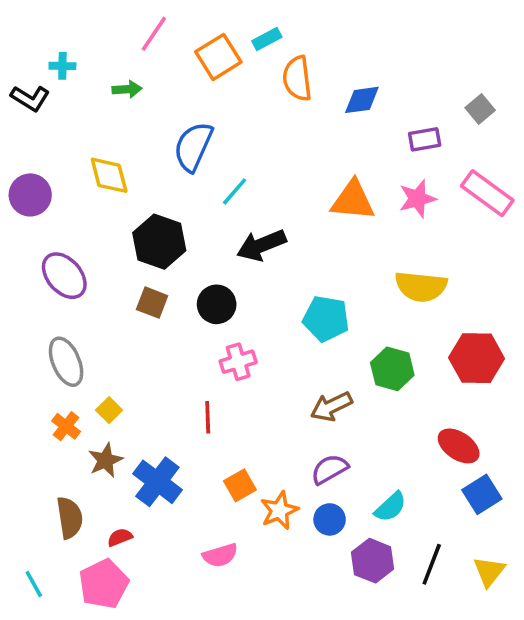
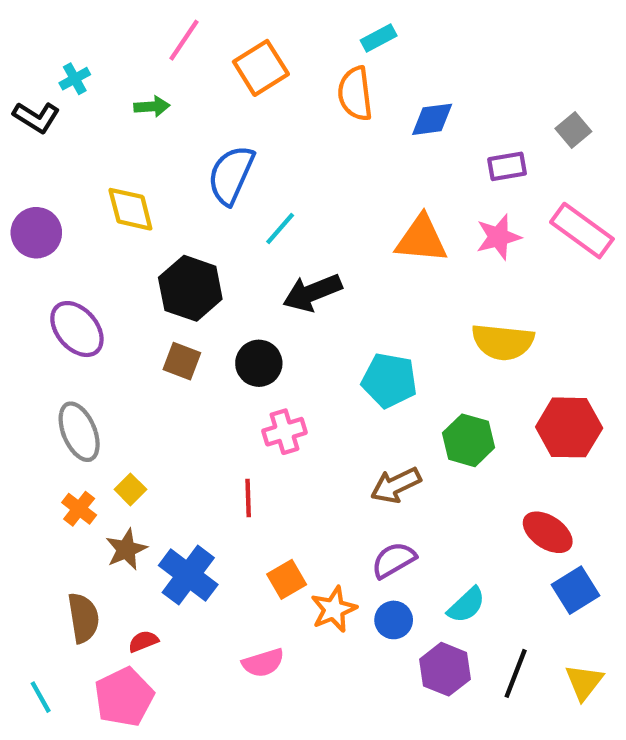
cyan rectangle: (267, 39) -> (379, 38), moved
cyan cross: (62, 66) -> (75, 79), turned -30

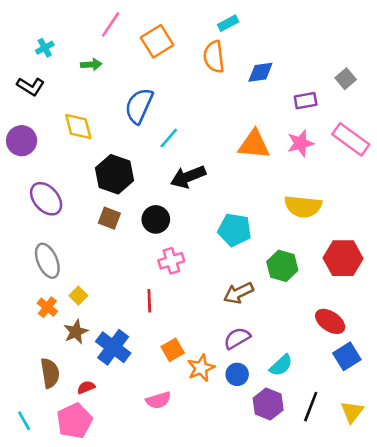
black L-shape: (36, 117) -> (31, 86), moved

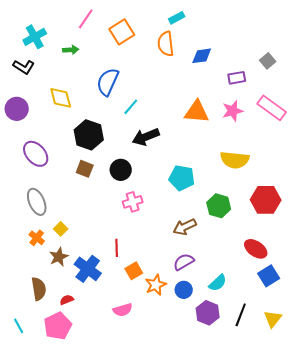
cyan cross: (45, 48) -> (35, 37), size x1.6
red line: (149, 301) -> (117, 248), moved

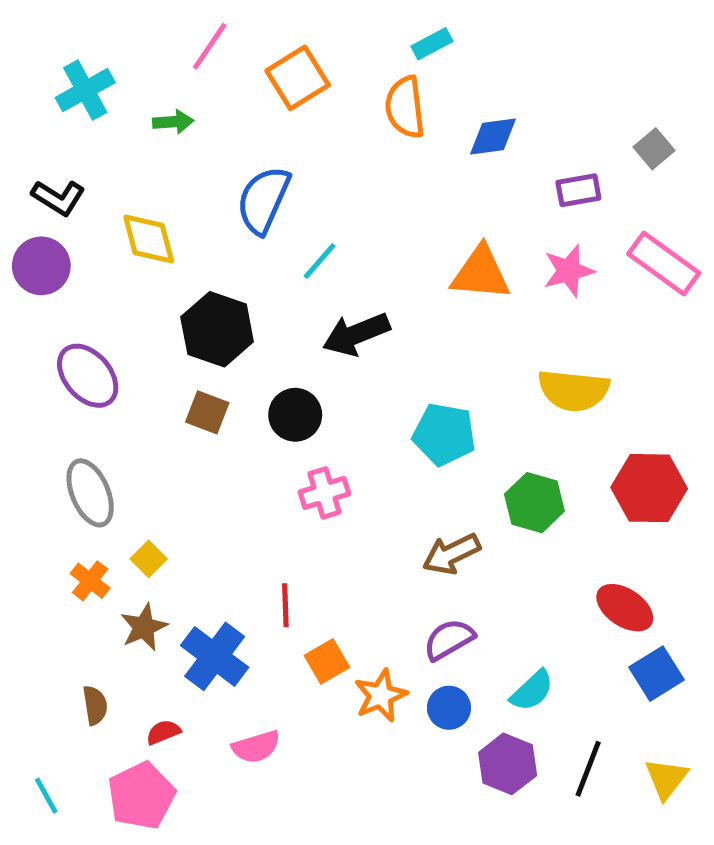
black L-shape: (24, 67) -> (58, 198), moved
brown semicircle: (39, 289) -> (95, 705), size x0.7
pink semicircle: (123, 310) -> (256, 747), moved

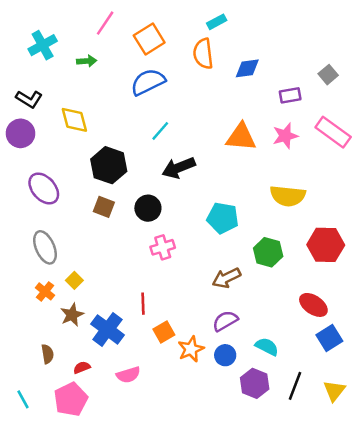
blue semicircle: (263, 200) -> (148, 82), moved, turned 40
cyan semicircle: (532, 691) -> (267, 347), turned -110

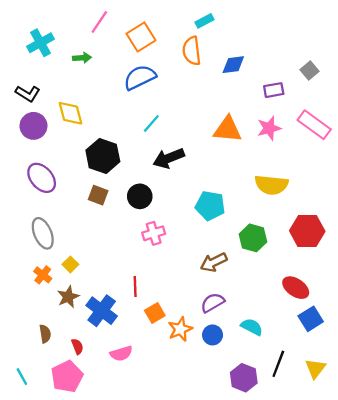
purple circle: (20, 133) -> (33, 126), moved
red semicircle: (82, 367) -> (77, 347), turned 91
purple hexagon: (255, 383) -> (244, 378), moved

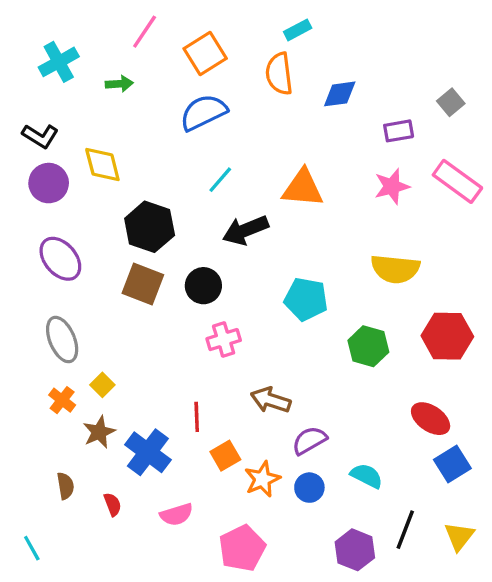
orange triangle: (228, 129) -> (303, 188), moved
brown square: (98, 195) -> (143, 284), size x1.4
brown arrow: (214, 262) -> (271, 400), moved, turned 44
pink pentagon: (67, 377) -> (242, 548), moved

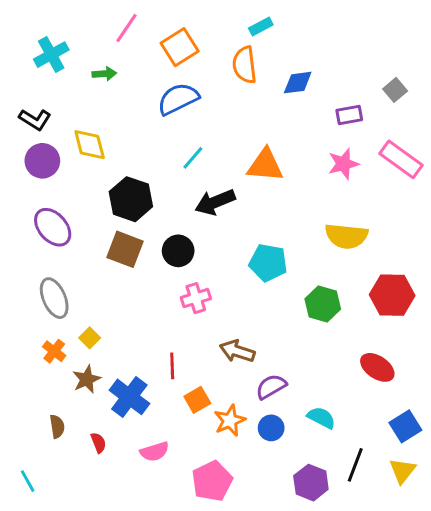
blue square: (452, 464) -> (405, 426), moved

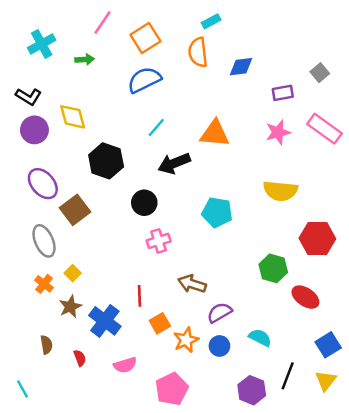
brown square: (125, 249) -> (75, 210), moved, turned 32
green hexagon: (323, 304) -> (273, 268), moved

